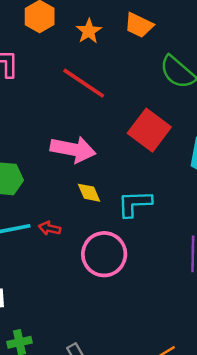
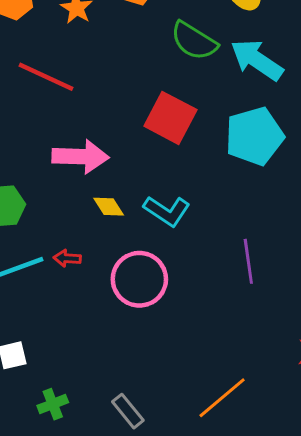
red line: (84, 83) -> (46, 77), moved
cyan L-shape: (135, 204) -> (167, 211), turned -135

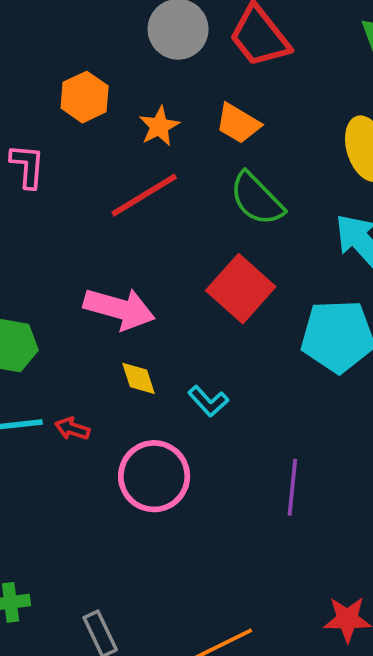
green semicircle: (194, 41) -> (257, 199), moved
red line: (46, 77) -> (144, 195), moved, turned -70
cyan L-shape: (167, 211) -> (208, 401), size x0.7

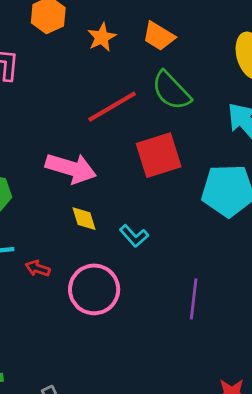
red line: (144, 195) -> (112, 107), moved
red square: (241, 289) -> (159, 155), turned 30
red arrow: (72, 429) -> (38, 268), moved

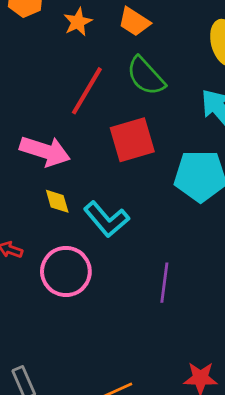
red line: (112, 107) -> (87, 91), turned -30
cyan L-shape: (134, 236) -> (106, 219), size x1.6

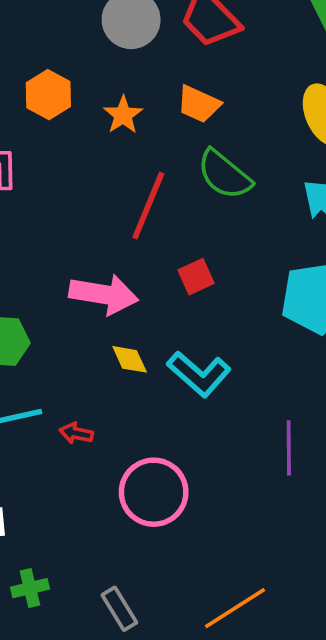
red square: (132, 140) -> (196, 277), moved, size x0.6
pink circle: (66, 271) -> (154, 492), moved

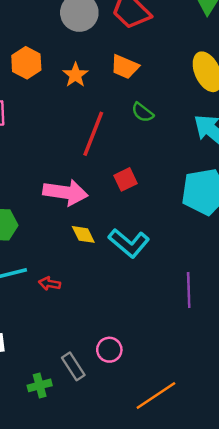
green semicircle: (224, 175) -> (143, 112), size x0.6
pink circle: (154, 492) -> (109, 350), moved, size x0.6
green cross: (30, 588) -> (40, 385), moved
gray rectangle: (119, 609) -> (73, 366), moved

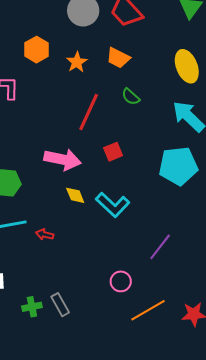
purple line: (189, 290) -> (160, 247), turned 36
pink circle: (109, 350) -> (121, 281), moved
green cross: (40, 385) -> (32, 307), moved
orange line: (156, 395) -> (148, 310), moved

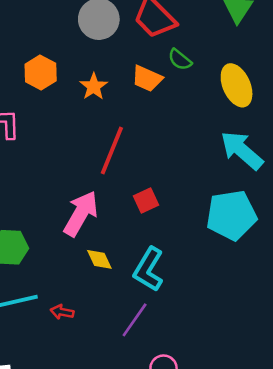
green semicircle: (131, 97) -> (180, 60), moved
pink arrow: (62, 159) -> (81, 214), turned -69
cyan L-shape: (113, 205) -> (149, 269), turned 80
purple line: (160, 247) -> (135, 320), moved

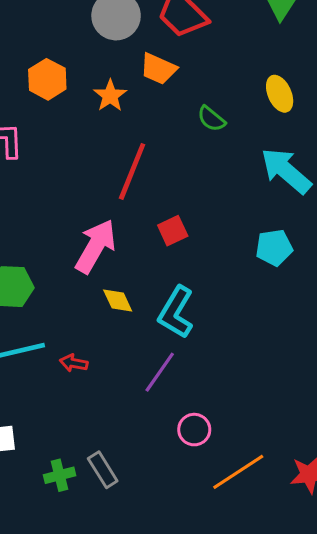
green semicircle: (180, 60) -> (211, 119), moved
orange trapezoid: (147, 78) -> (158, 69), moved
yellow ellipse: (237, 85) -> (280, 94), size x0.7
cyan pentagon: (231, 215) -> (274, 248), size x0.6

